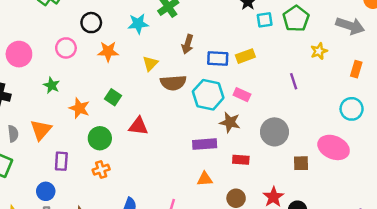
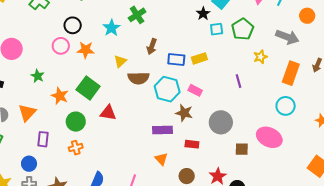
cyan star: (138, 24) -> (112, 28), turned -30
pink circle: (66, 48) -> (61, 46), moved
orange rectangle: (356, 69) -> (291, 73), size x1.6
green square: (113, 97) -> (88, 88), size x1.6
orange triangle: (205, 179) -> (161, 159), turned 48

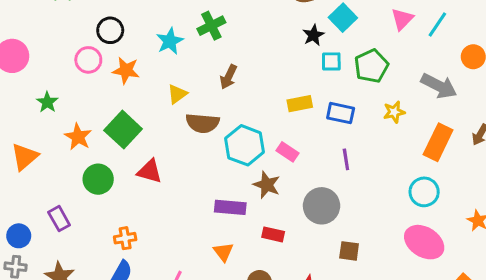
blue rectangle: (176, 60) -> (341, 113), moved
purple line: (238, 81) -> (346, 159), moved
pink ellipse: (269, 137) -> (424, 242), moved
purple rectangle: (43, 139) -> (59, 219), moved, turned -42
orange cross: (76, 148) -> (125, 238), moved

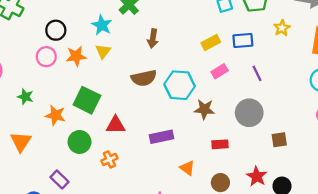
yellow triangle: (177, 94) -> (103, 51), moved
pink rectangle: (287, 152) -> (220, 71), moved, turned -49
purple rectangle: (230, 207) -> (161, 137), moved
orange cross: (125, 238) -> (109, 159), moved

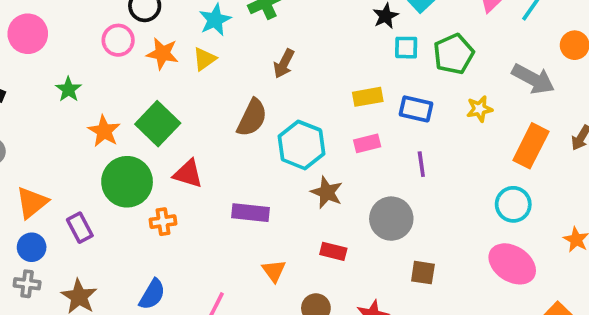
brown semicircle: (144, 78) -> (252, 118), turned -70
orange triangle: (21, 142) -> (32, 202), moved
green circle: (79, 142) -> (127, 182), size x1.4

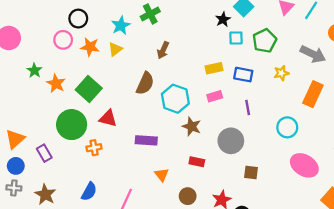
orange star: (104, 131) -> (56, 83), moved
cyan circle: (513, 204) -> (287, 127), moved

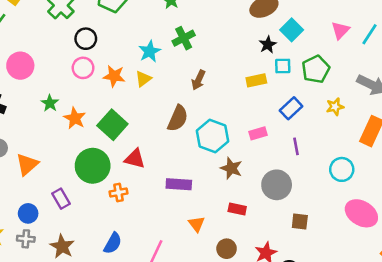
black circle: (78, 19) -> (86, 39), moved
yellow rectangle: (214, 68) -> (256, 80), moved
blue rectangle: (243, 75) -> (291, 108), turned -54
orange triangle: (15, 139) -> (27, 164), moved

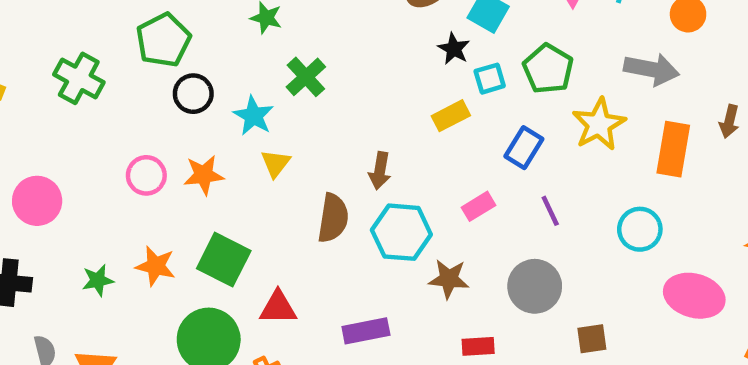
black circle: (86, 39) -> (193, 94), moved
yellow triangle: (143, 79) -> (276, 163), moved
brown arrow: (198, 80) -> (380, 171), moved
green star: (50, 103) -> (98, 280), moved, turned -30
yellow star: (335, 107) -> (599, 124), size x1.6

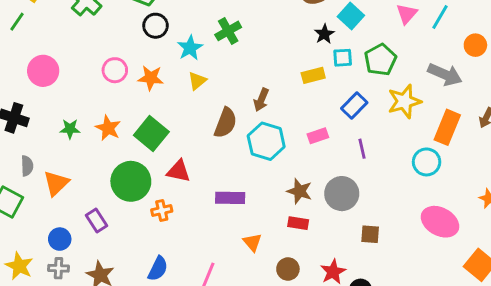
cyan circle: (640, 229) -> (427, 162), moved
brown star: (449, 279) -> (300, 191), moved

